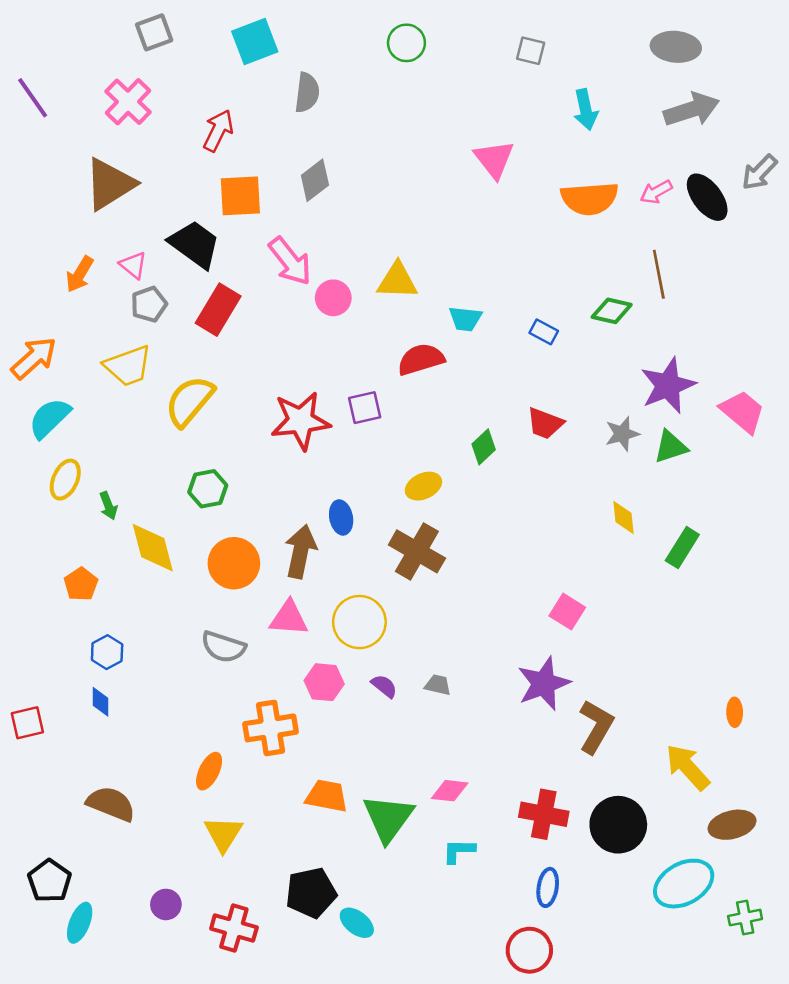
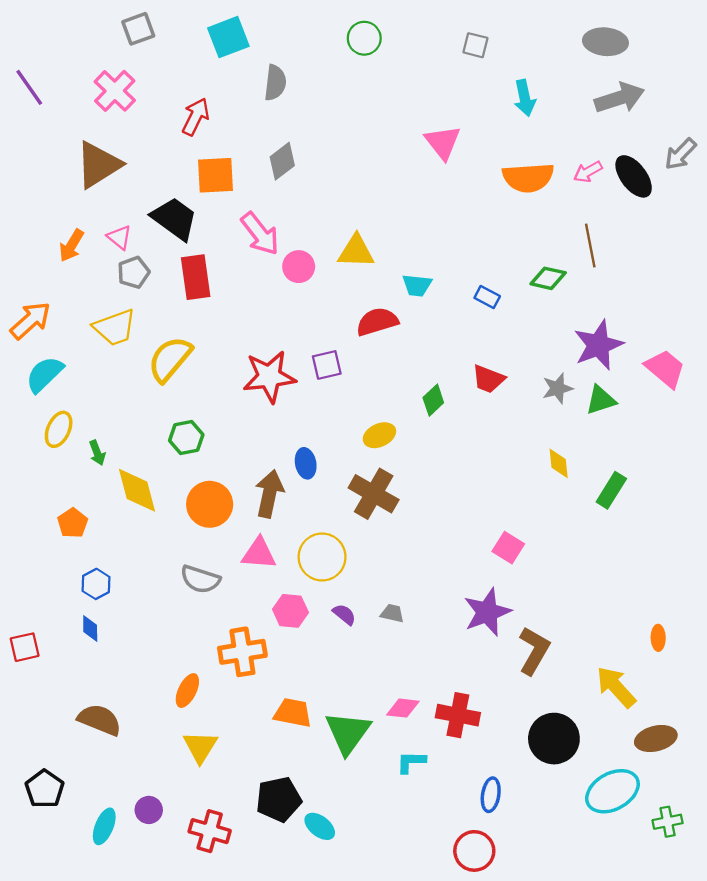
red rectangle: (218, 310) -> (196, 277), turned -39
red cross: (544, 814) -> (458, 715), moved
cyan ellipse: (80, 923) -> (104, 826), moved

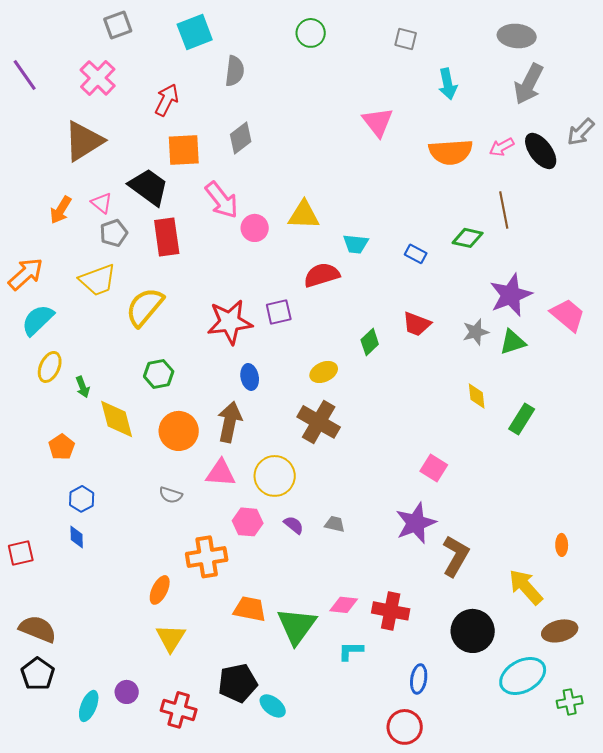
gray arrow: (620, 98) -> (529, 84), turned 135
blue ellipse: (306, 463) -> (250, 377), moved
gray semicircle: (200, 579) -> (171, 495), size x0.7
brown semicircle: (100, 720) -> (38, 629), moved

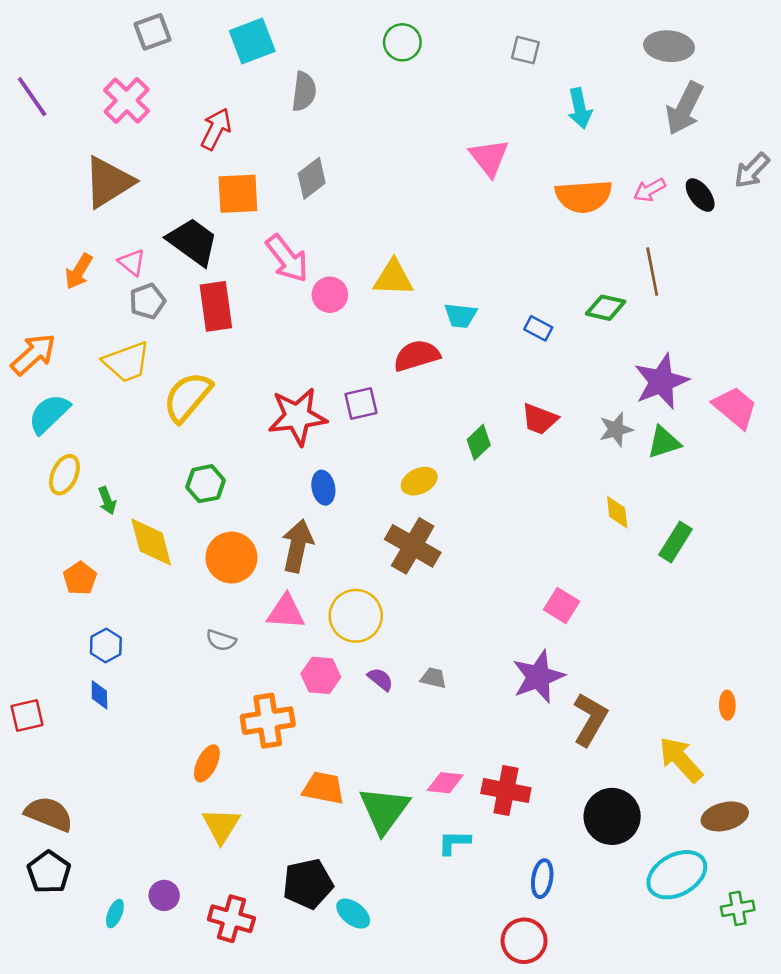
black ellipse: (541, 151) -> (700, 195), size x0.7
cyan ellipse: (89, 706) -> (115, 914), size x0.7

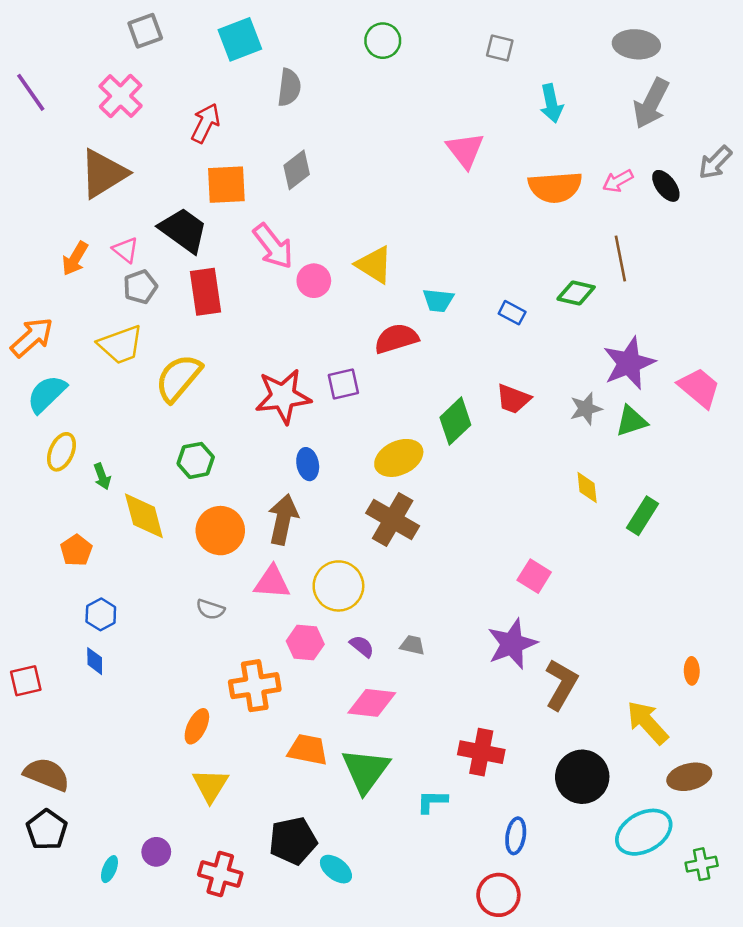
yellow triangle: (393, 278) -> (374, 265), turned 30
green diamond: (479, 442) -> (455, 421), size x1.4
yellow ellipse: (419, 481) -> (399, 458), size x1.4
pink diamond: (445, 783) -> (372, 703), moved, size x1.4

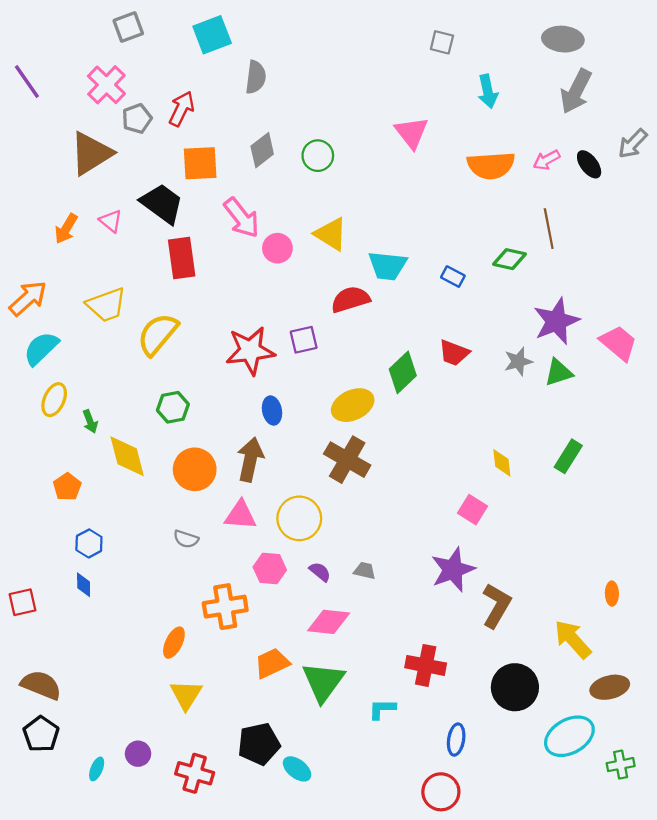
green circle: (383, 41) -> (318, 156), moved
gray pentagon: (140, 287) -> (137, 119), moved
cyan trapezoid: (438, 300) -> (387, 266), size x1.4
yellow diamond: (587, 487) -> (502, 463), moved
orange trapezoid: (308, 750) -> (272, 663), turned -36

